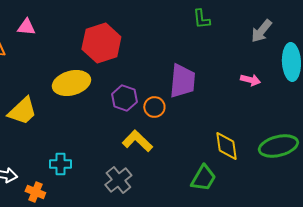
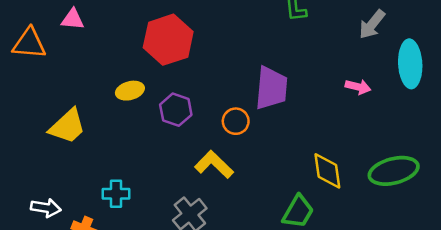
yellow ellipse: (71, 83) -> (130, 91), size x0.6
purple hexagon: (124, 98) -> (176, 110), moved

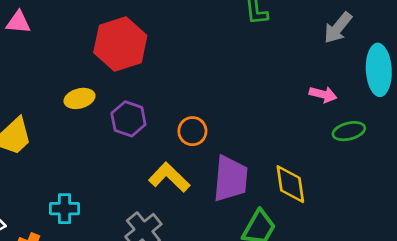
purple trapezoid: (271, 88) -> (230, 179), moved
green ellipse: (394, 171) -> (349, 131), moved, size x0.6

